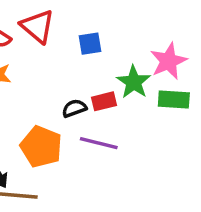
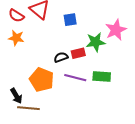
green star: (134, 82) -> (96, 42), turned 30
green rectangle: (174, 100) -> (102, 77), moved

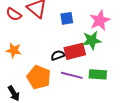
pink star: (116, 30) -> (100, 20), moved
orange star: (16, 38) -> (14, 50), moved
red rectangle: (78, 53) -> (75, 51), size x1.5

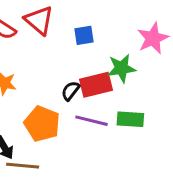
pink star: (100, 20) -> (153, 38), moved
black semicircle: (58, 55) -> (71, 91), turned -32

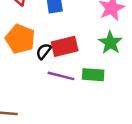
green star: (121, 68) -> (110, 43), moved, turned -30
orange pentagon: (42, 124) -> (20, 39), moved

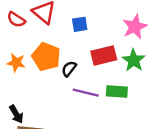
red rectangle: (65, 46) -> (104, 55), moved

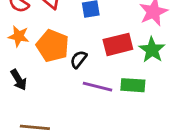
orange star: (16, 63) -> (19, 36), moved
black arrow: (16, 114) -> (19, 80), moved

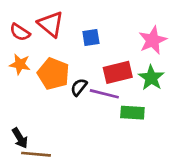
black arrow: (19, 80) -> (20, 138), moved
purple line: (98, 87) -> (104, 94), moved

